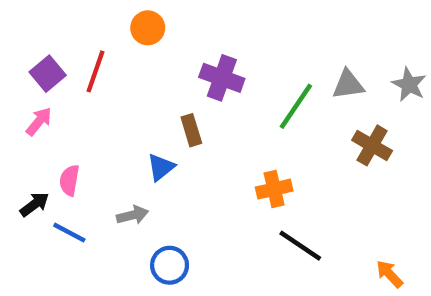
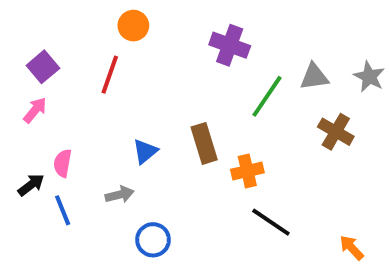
red line: (95, 71) -> (110, 75), moved
purple cross: (222, 78) -> (230, 45), moved
brown rectangle: (191, 130) -> (204, 143), moved, size x1.4
blue line: (69, 233) -> (63, 210), turned 40

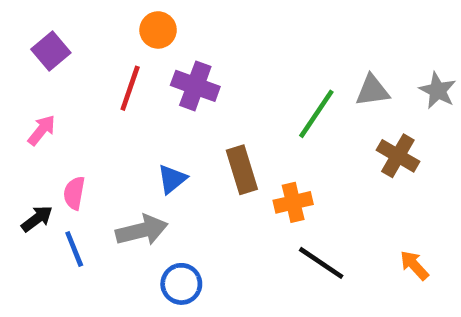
purple cross: (230, 45) -> (195, 86), moved
purple square: (43, 67) -> (51, 51), moved
gray arrow: (120, 195) -> (142, 230), size x1.5
orange arrow: (352, 248) -> (414, 265), moved

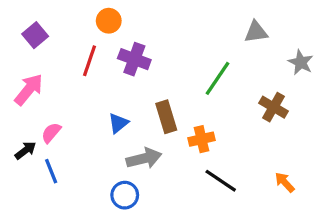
gray triangle: (372, 91) -> (256, 32), moved
pink arrow: (42, 130) -> (29, 90), size x1.5
pink semicircle: (74, 193) -> (51, 133), turned 30
gray arrow: (142, 230) -> (144, 158), moved

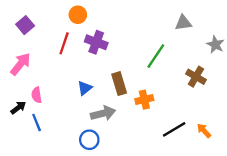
pink semicircle: (51, 133) -> (37, 95), turned -49
black line: (221, 181) -> (174, 129), moved, turned -65

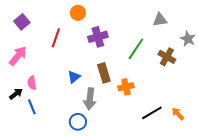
orange circle: (78, 15) -> (78, 13), moved
purple cross: (96, 42) -> (98, 37), moved, turned -36
brown cross: (196, 77) -> (167, 57), moved
gray arrow: (103, 113) -> (90, 99), turned 110

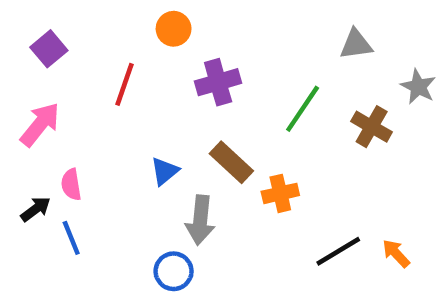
brown rectangle: (104, 73) -> (231, 162), turned -30

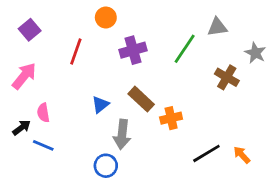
green line: (303, 109) -> (185, 49), moved
blue line: (71, 238) -> (43, 145), turned -45

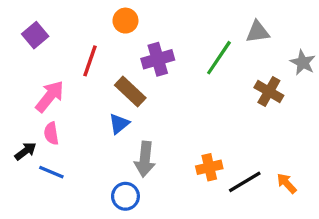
pink arrow: (24, 76) -> (50, 96), moved
brown rectangle: (141, 99) -> (130, 91), moved
orange cross: (171, 118) -> (209, 167), moved

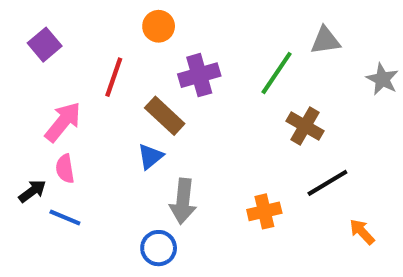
brown cross: (269, 91) -> (305, 126), moved
black line: (245, 182) -> (327, 183), moved

